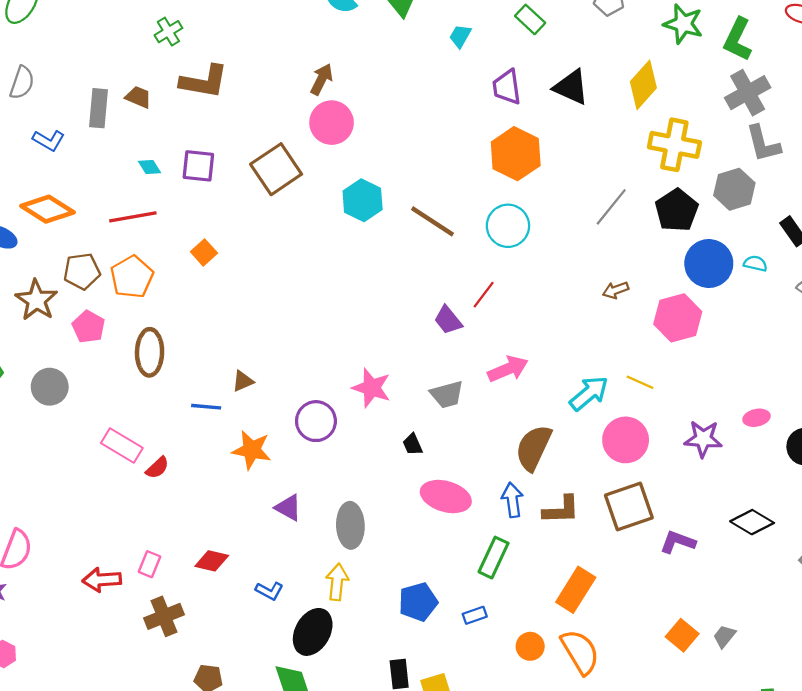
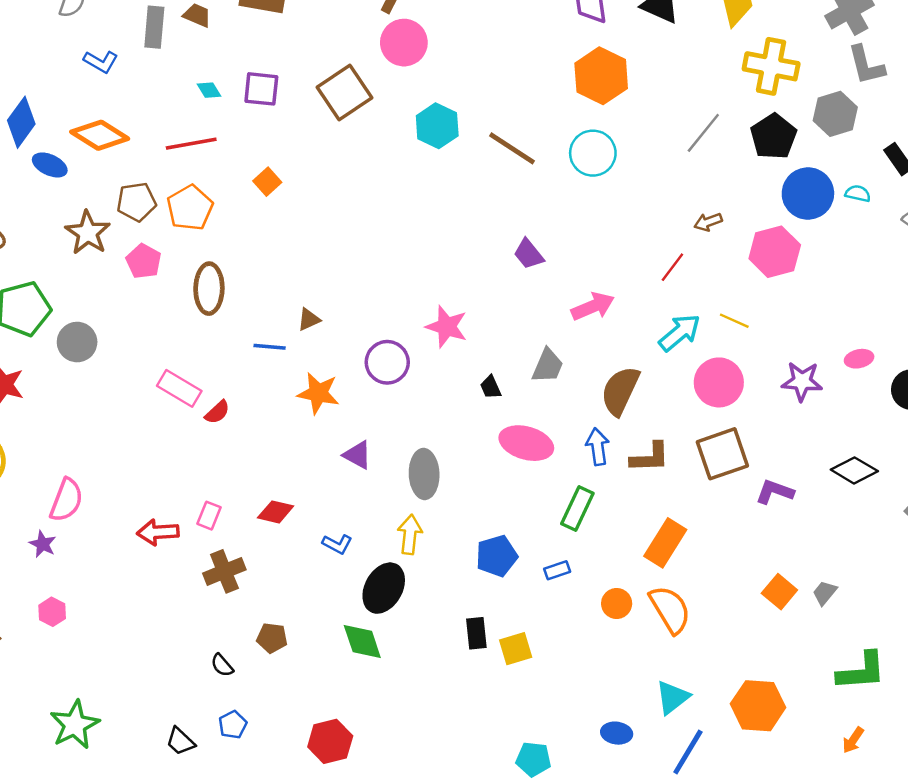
red line: (484, 295) -> (672, 267), moved
gray circle: (50, 387) -> (77, 342), moved
gray trapezoid: (447, 394) -> (548, 366), moved, turned -52

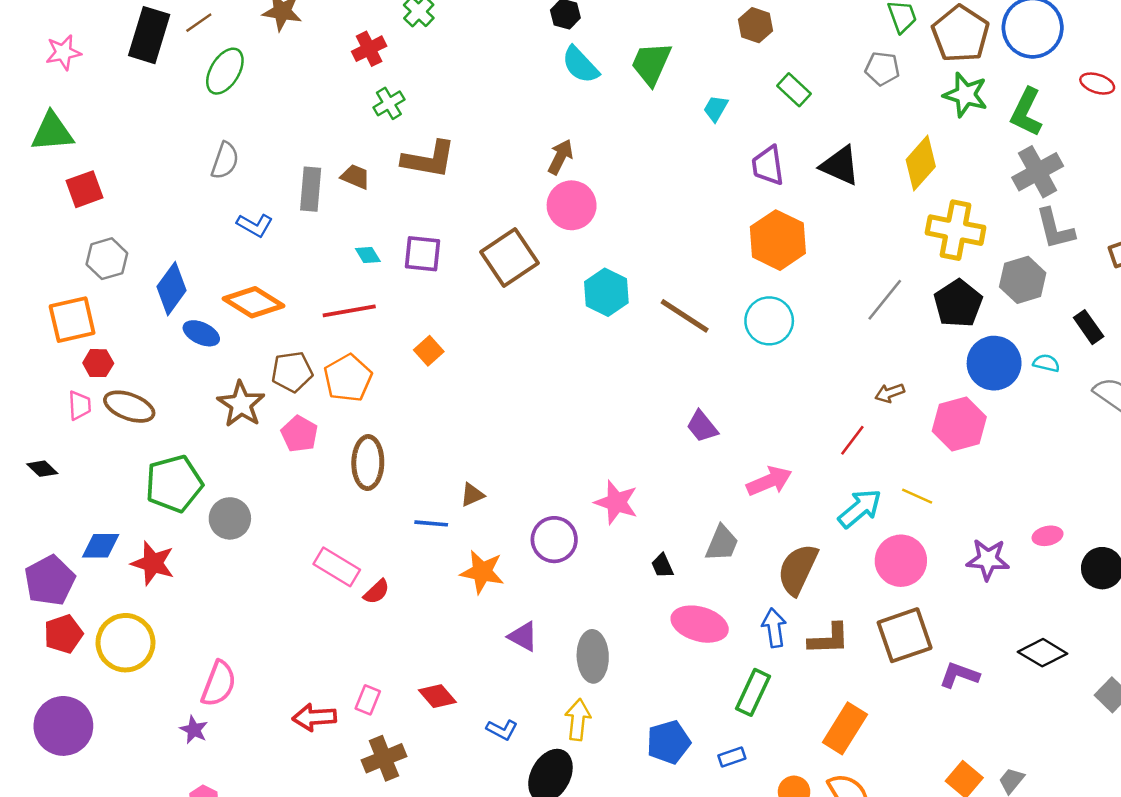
red diamond: (276, 512) -> (437, 696), turned 36

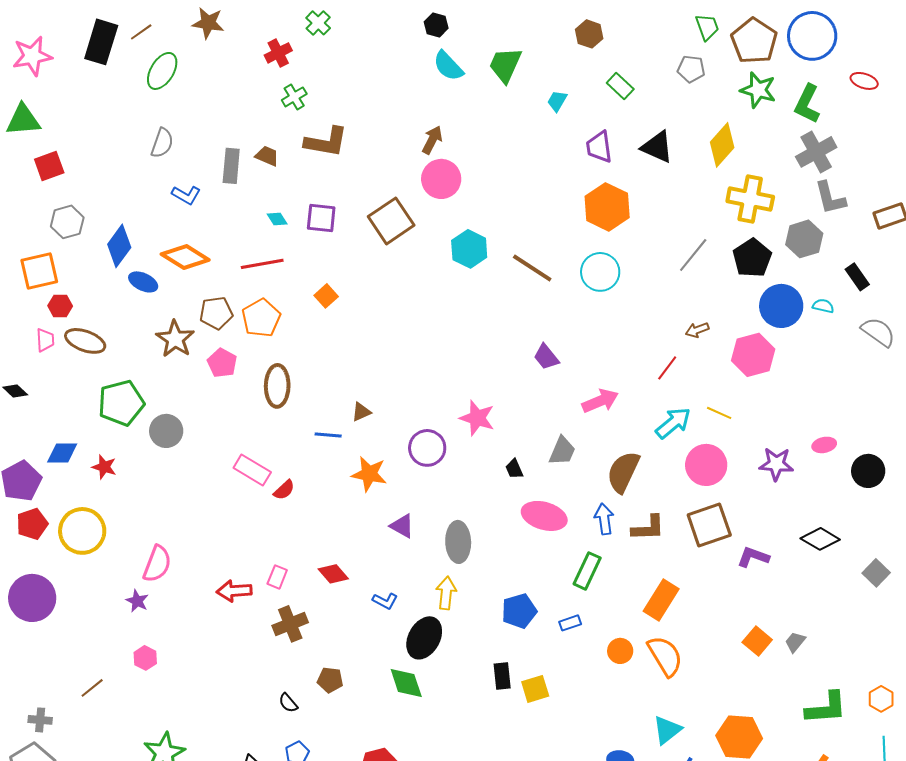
pink star: (63, 52) -> (32, 56), size x1.4
red star: (153, 563) -> (104, 467), size x0.7

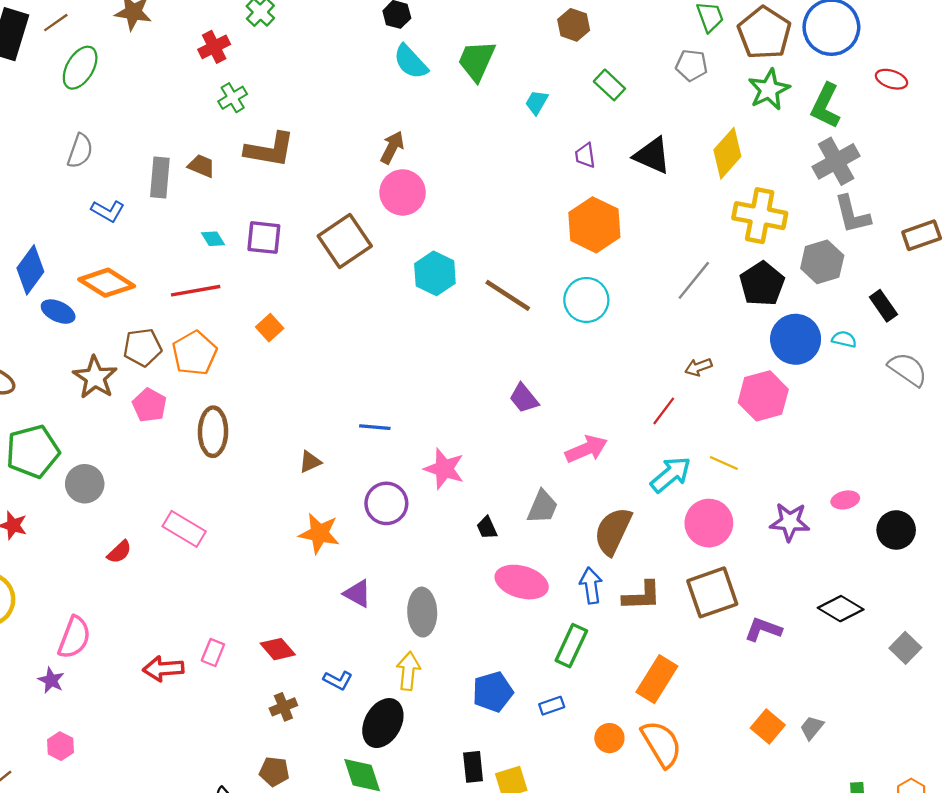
green star: (758, 90) -> (769, 90), turned 30
purple trapezoid: (599, 147) -> (585, 155), size x0.7
blue line: (328, 435) -> (375, 427), moved
red semicircle: (284, 490) -> (119, 552), moved
brown cross: (290, 624) -> (283, 707), moved, size x0.7

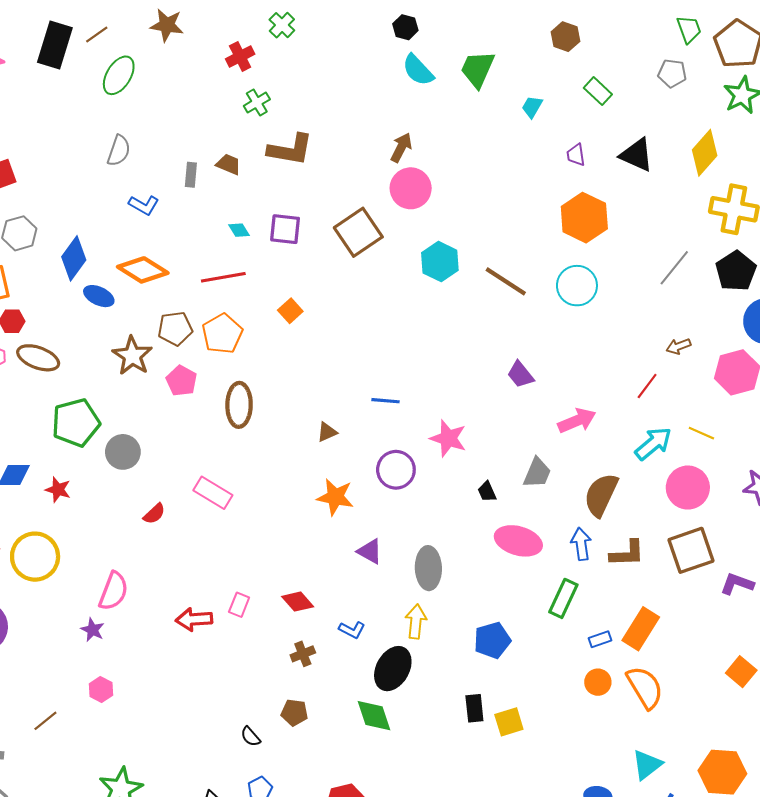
gray rectangle: (160, 177) -> (191, 175), size x0.7
blue rectangle: (552, 706) -> (600, 639), moved

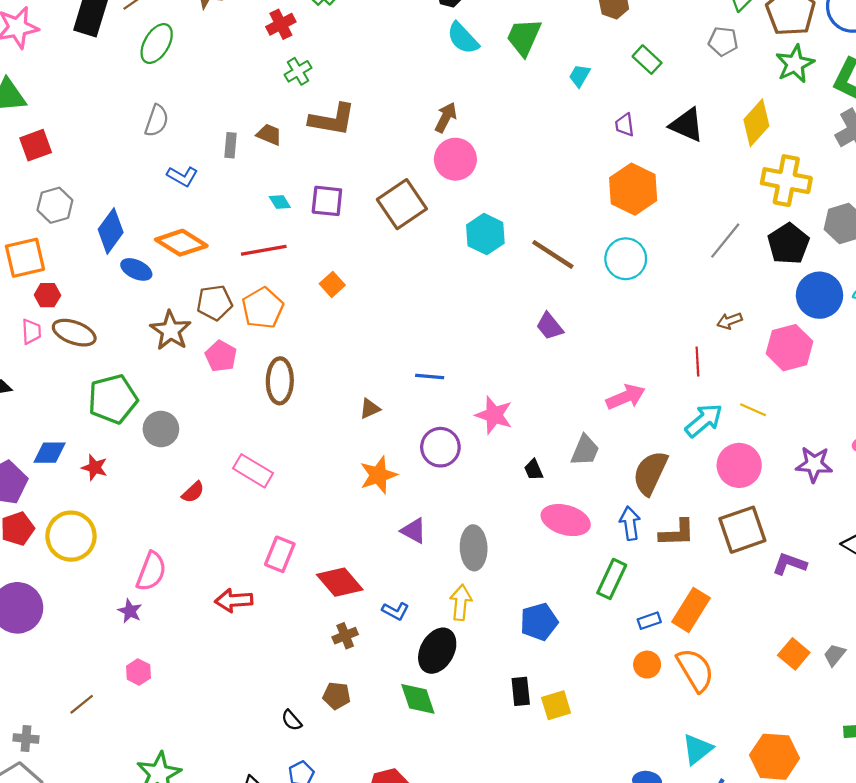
purple trapezoid: (520, 375) -> (550, 326), moved
red line: (647, 386) -> (697, 362), turned -40
orange star: (335, 497) -> (378, 475), turned -30
red diamond: (298, 602) -> (340, 582), size x1.4
pink rectangle: (239, 605) -> (280, 554), moved, size x1.4

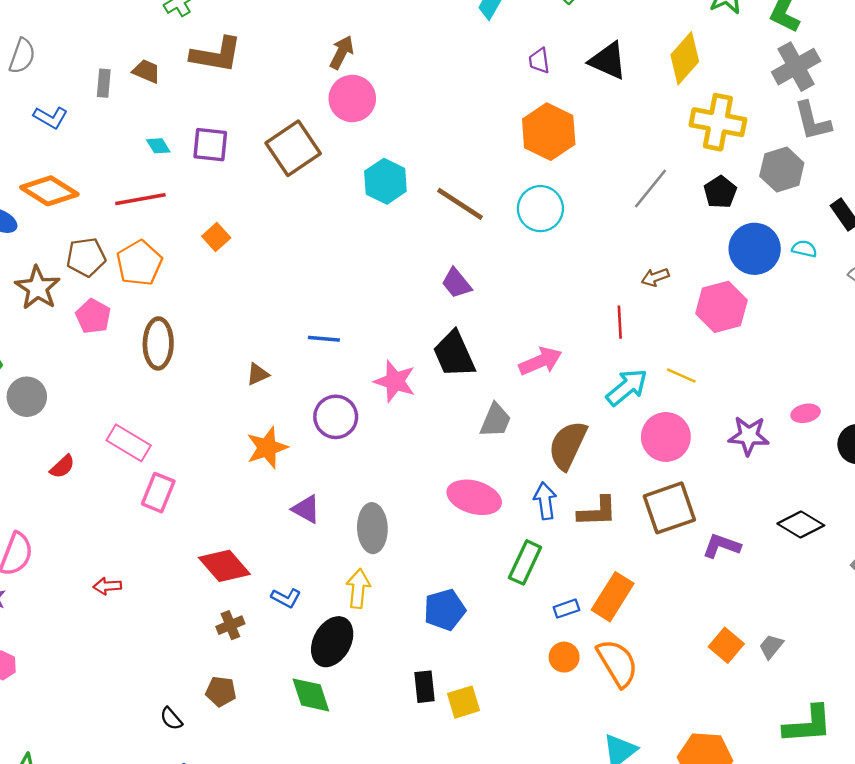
black pentagon: (788, 244) -> (720, 192), size x0.7
black trapezoid: (534, 470) -> (454, 354), moved, size x2.0
pink rectangle: (280, 554) -> (158, 493), moved
red arrow: (234, 600) -> (107, 586), size x0.7

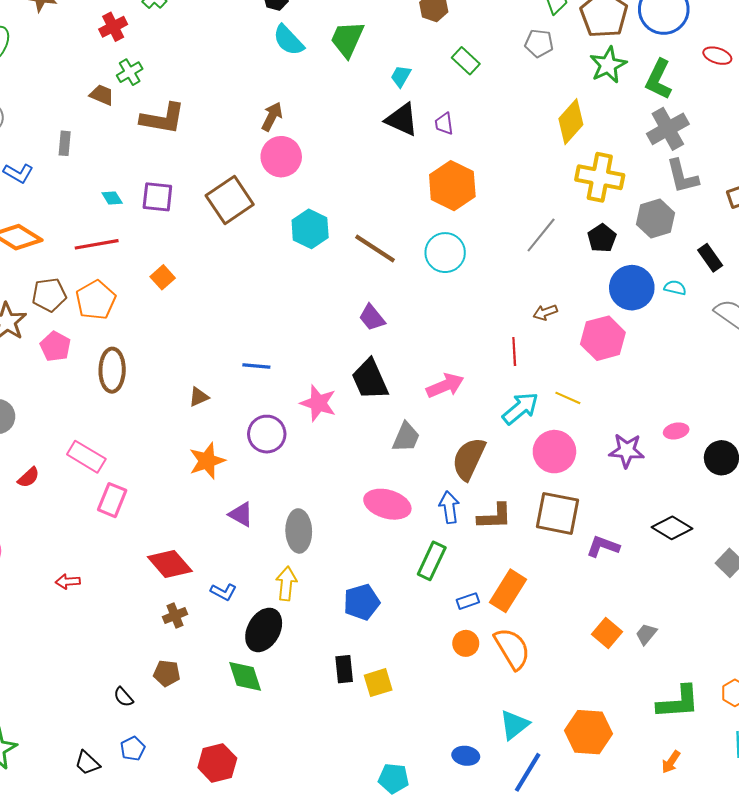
black triangle: (608, 61) -> (402, 120), moved
brown trapezoid: (146, 71) -> (102, 95), moved
brown square: (669, 508) -> (558, 513), turned 30

